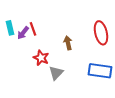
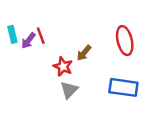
brown arrow: (68, 43) -> (84, 53), turned -128
red star: (41, 58) -> (63, 66), moved

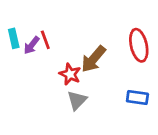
brown arrow: (84, 53) -> (93, 59), size x1.5
blue rectangle: (123, 87) -> (137, 98), size x0.7

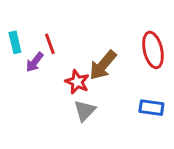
purple arrow: (32, 45) -> (35, 62), moved

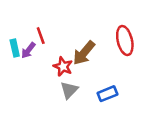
cyan rectangle: (15, 42) -> (15, 48), moved
blue rectangle: (151, 108) -> (107, 94), moved, turned -30

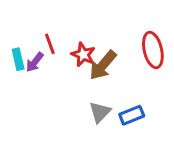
red star: (63, 66) -> (83, 55), moved
gray triangle: (69, 90) -> (100, 112), moved

